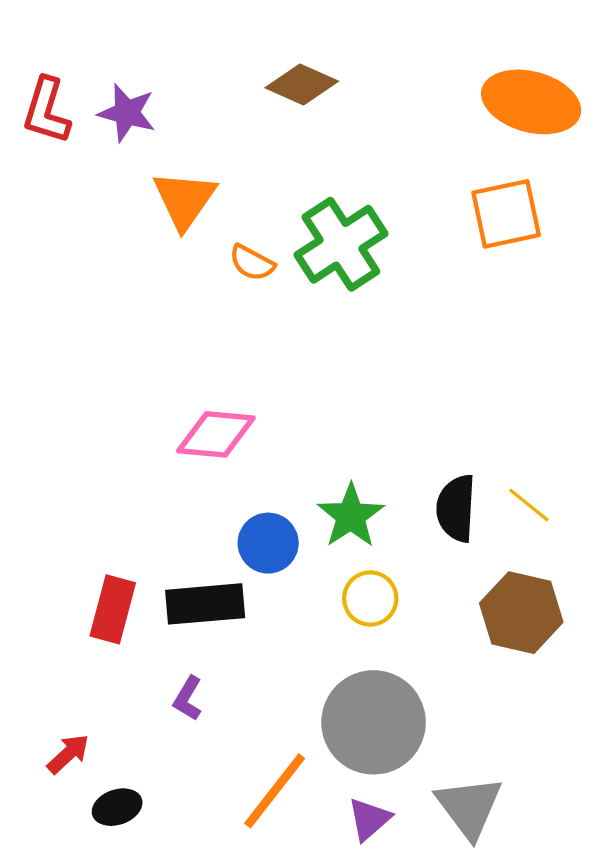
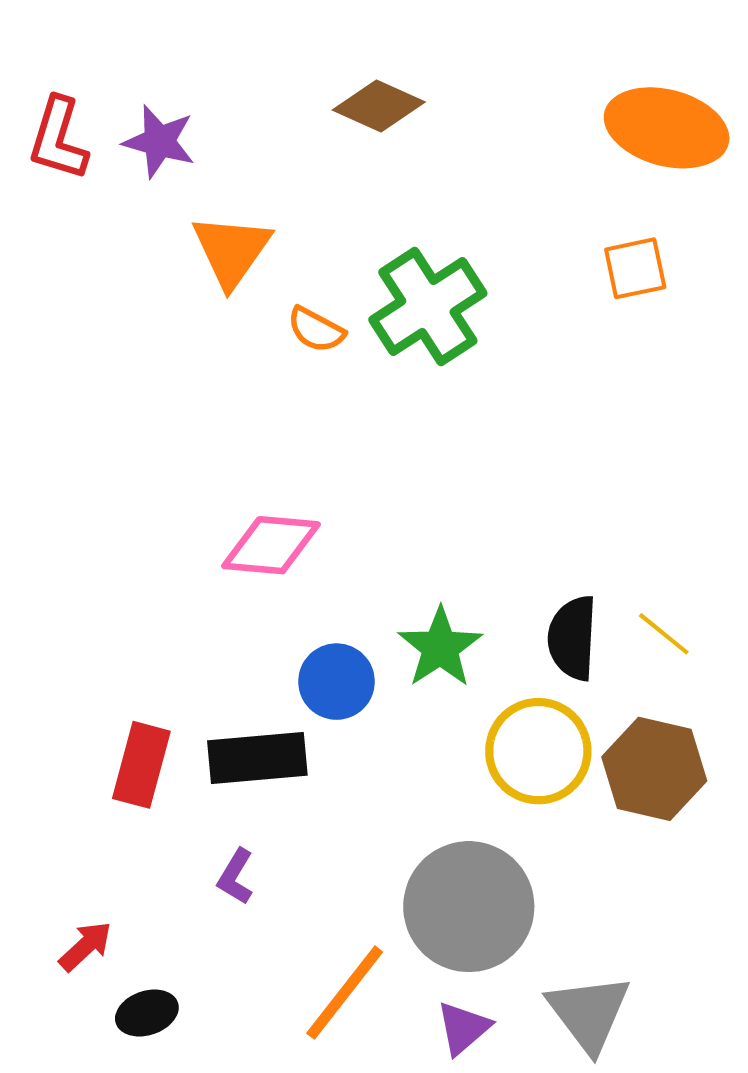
orange square: (506, 214) -> (635, 268), size x0.7
yellow circle: (370, 598) -> (538, 751), moved, size x1.5

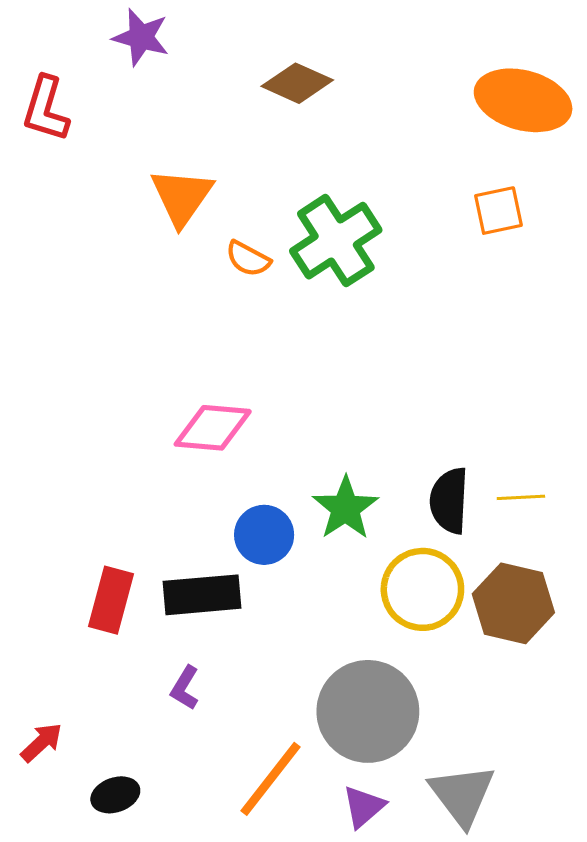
purple star: (159, 141) -> (141, 37), moved
yellow line: (664, 634) -> (521, 497), turned -42
red arrow: (86, 946) -> (41, 742), moved

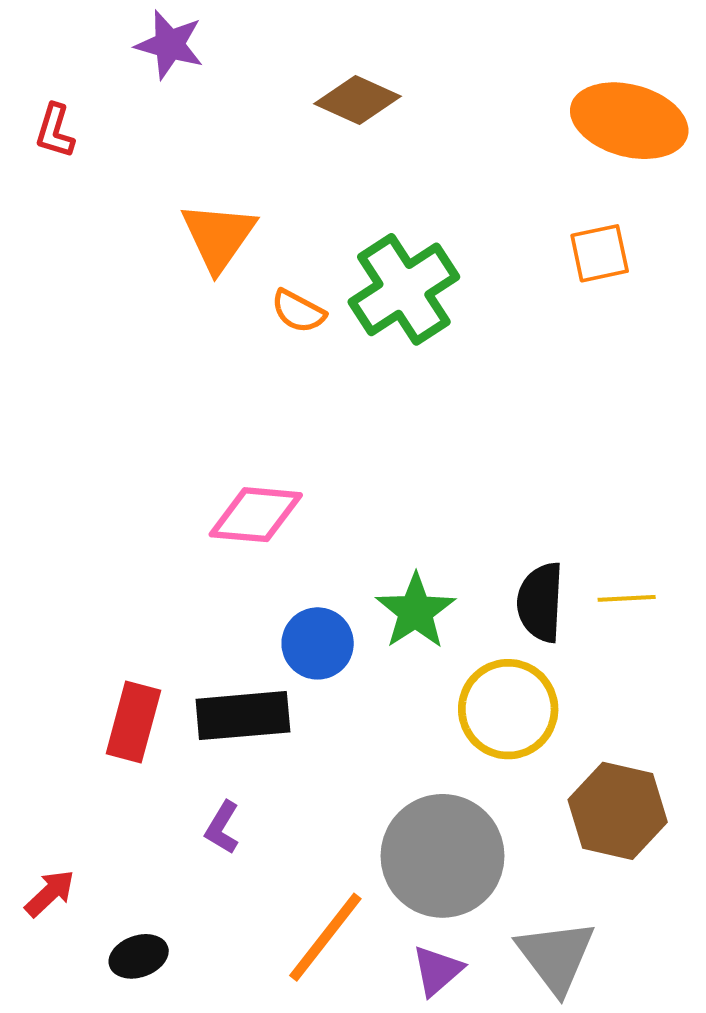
red L-shape: (46, 109) -> (55, 131), size x0.7
brown hexagon: (513, 603) -> (618, 811), moved

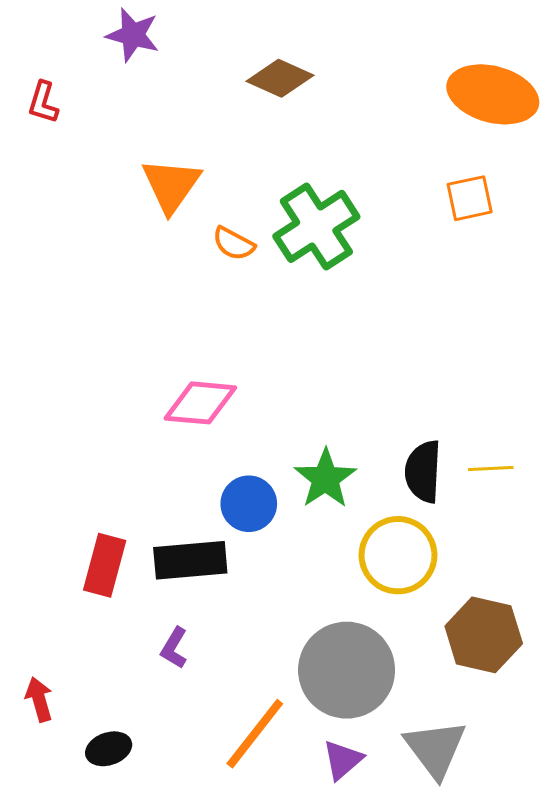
red arrow: (50, 893) -> (39, 699), turned -63

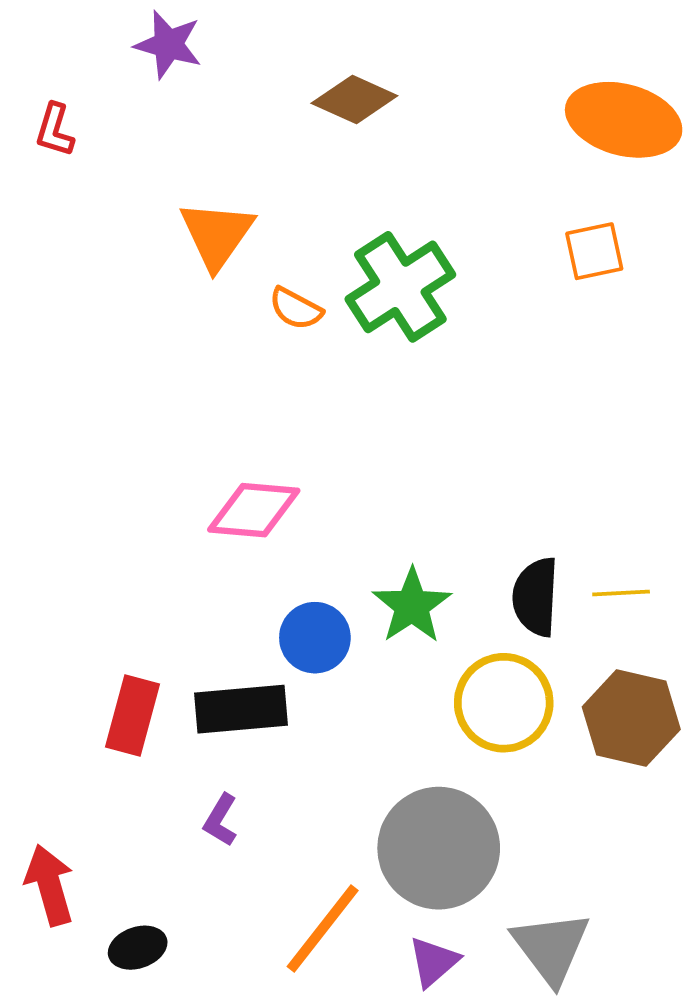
brown hexagon: (484, 635) -> (631, 718), moved
red arrow: (39, 699) -> (50, 885), size x1.4

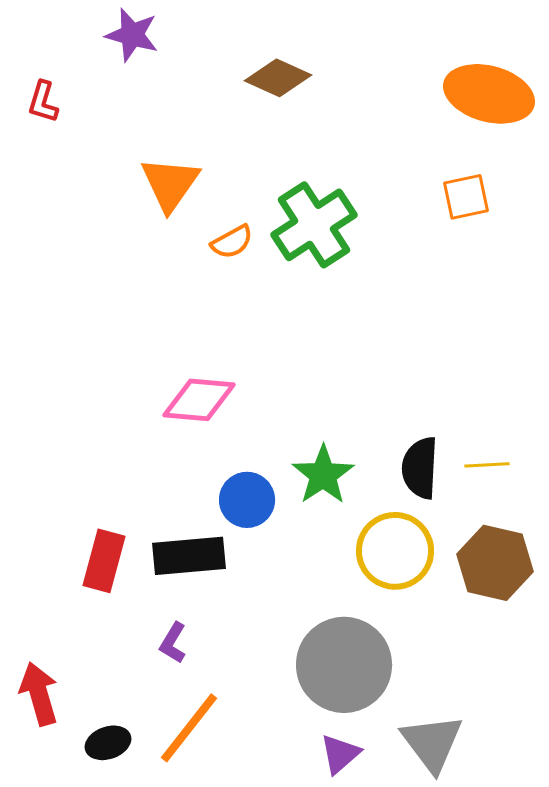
orange semicircle: (296, 309) -> (232, 242), turned -57
orange line: (323, 928) -> (189, 728), moved

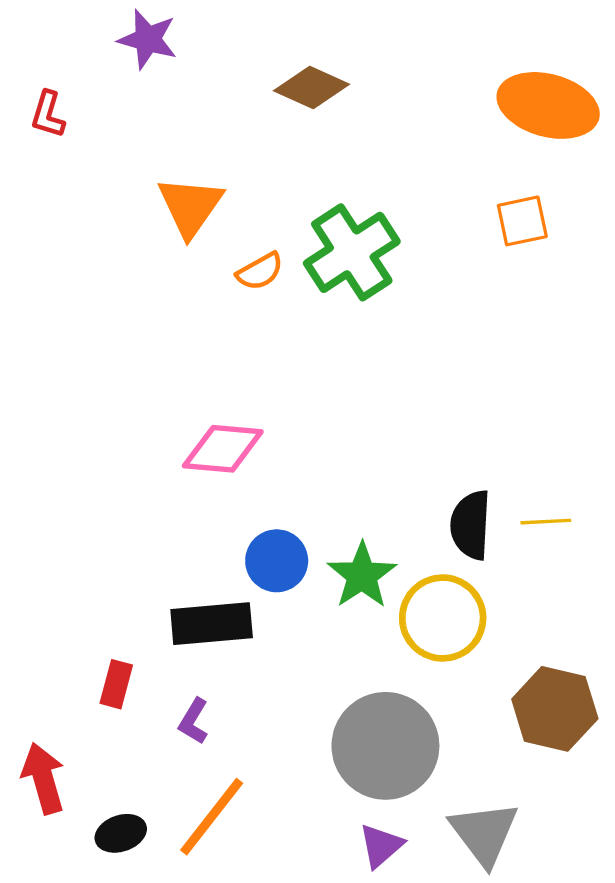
green star: (323, 475) -> (362, 575), moved
red rectangle: (104, 561) -> (116, 684), moved, size x0.7
brown hexagon: (495, 563) -> (555, 709), moved

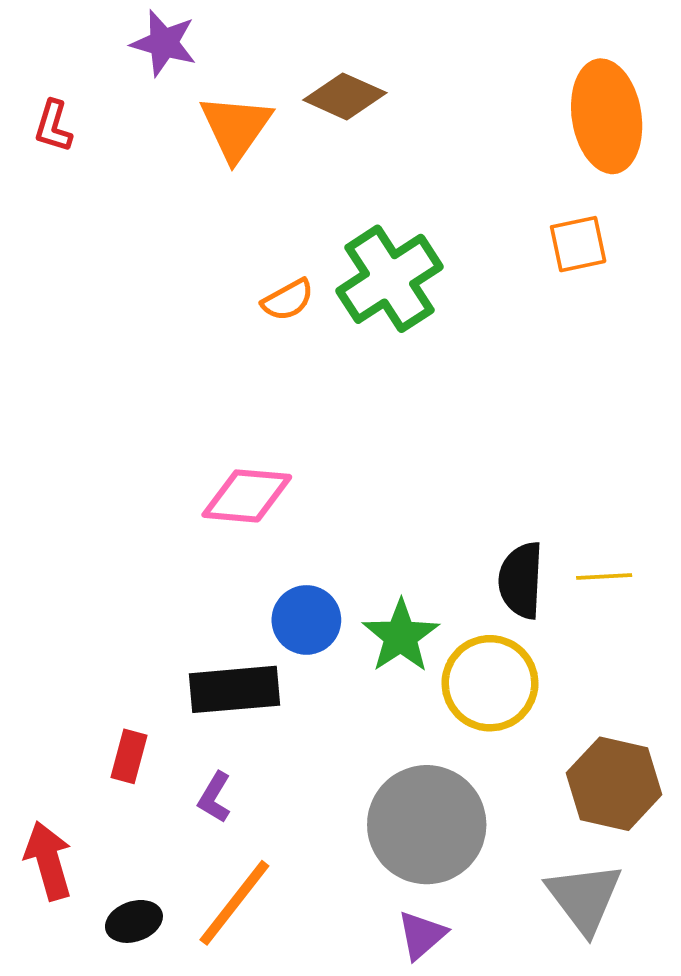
orange ellipse: (548, 105) -> (607, 116), turned 66
orange triangle: (190, 206) -> (236, 127), moved
gray triangle: (484, 833) -> (584, 898), moved

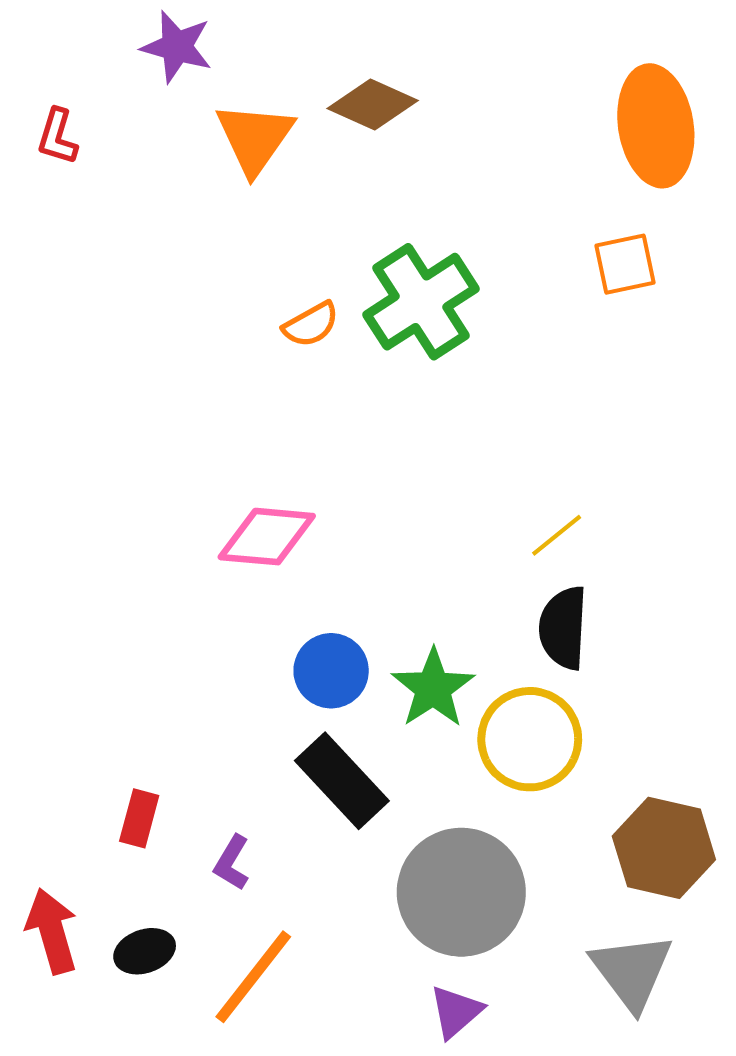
yellow line: (604, 577) -> (557, 535), moved, turned -36
black rectangle: (234, 689) -> (342, 781), moved, turned 52
black ellipse: (134, 921) -> (145, 951), moved

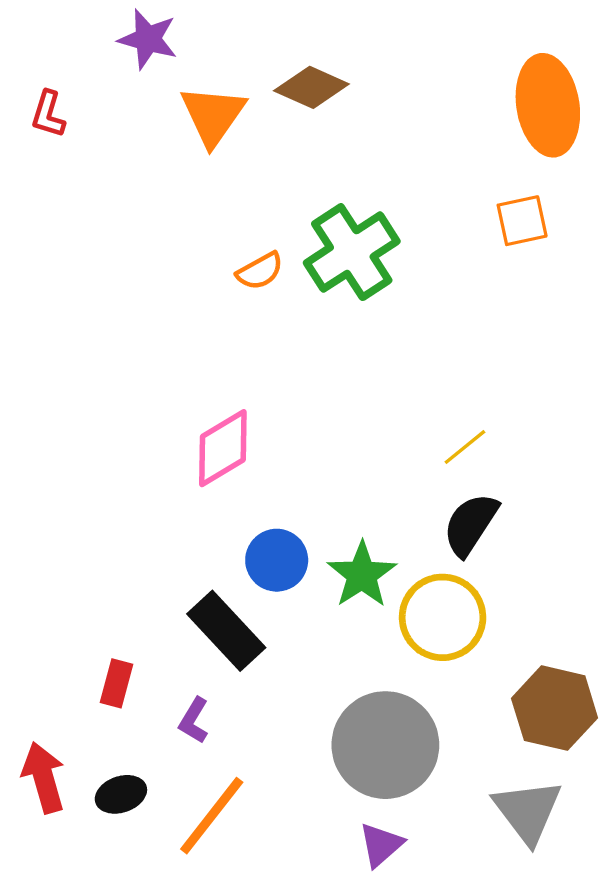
pink diamond: (267, 537) -> (223, 448), turned -36
black semicircle: (563, 628) -> (471, 524), turned 30
black rectangle: (342, 781) -> (226, 631), moved

